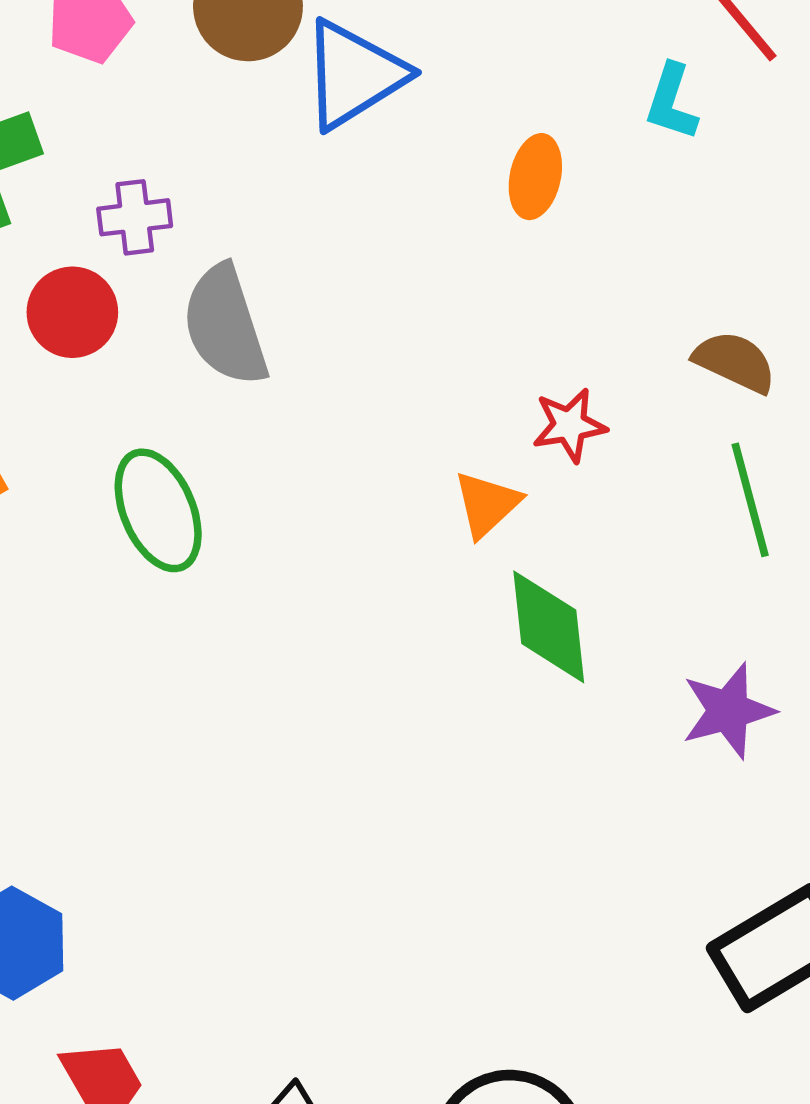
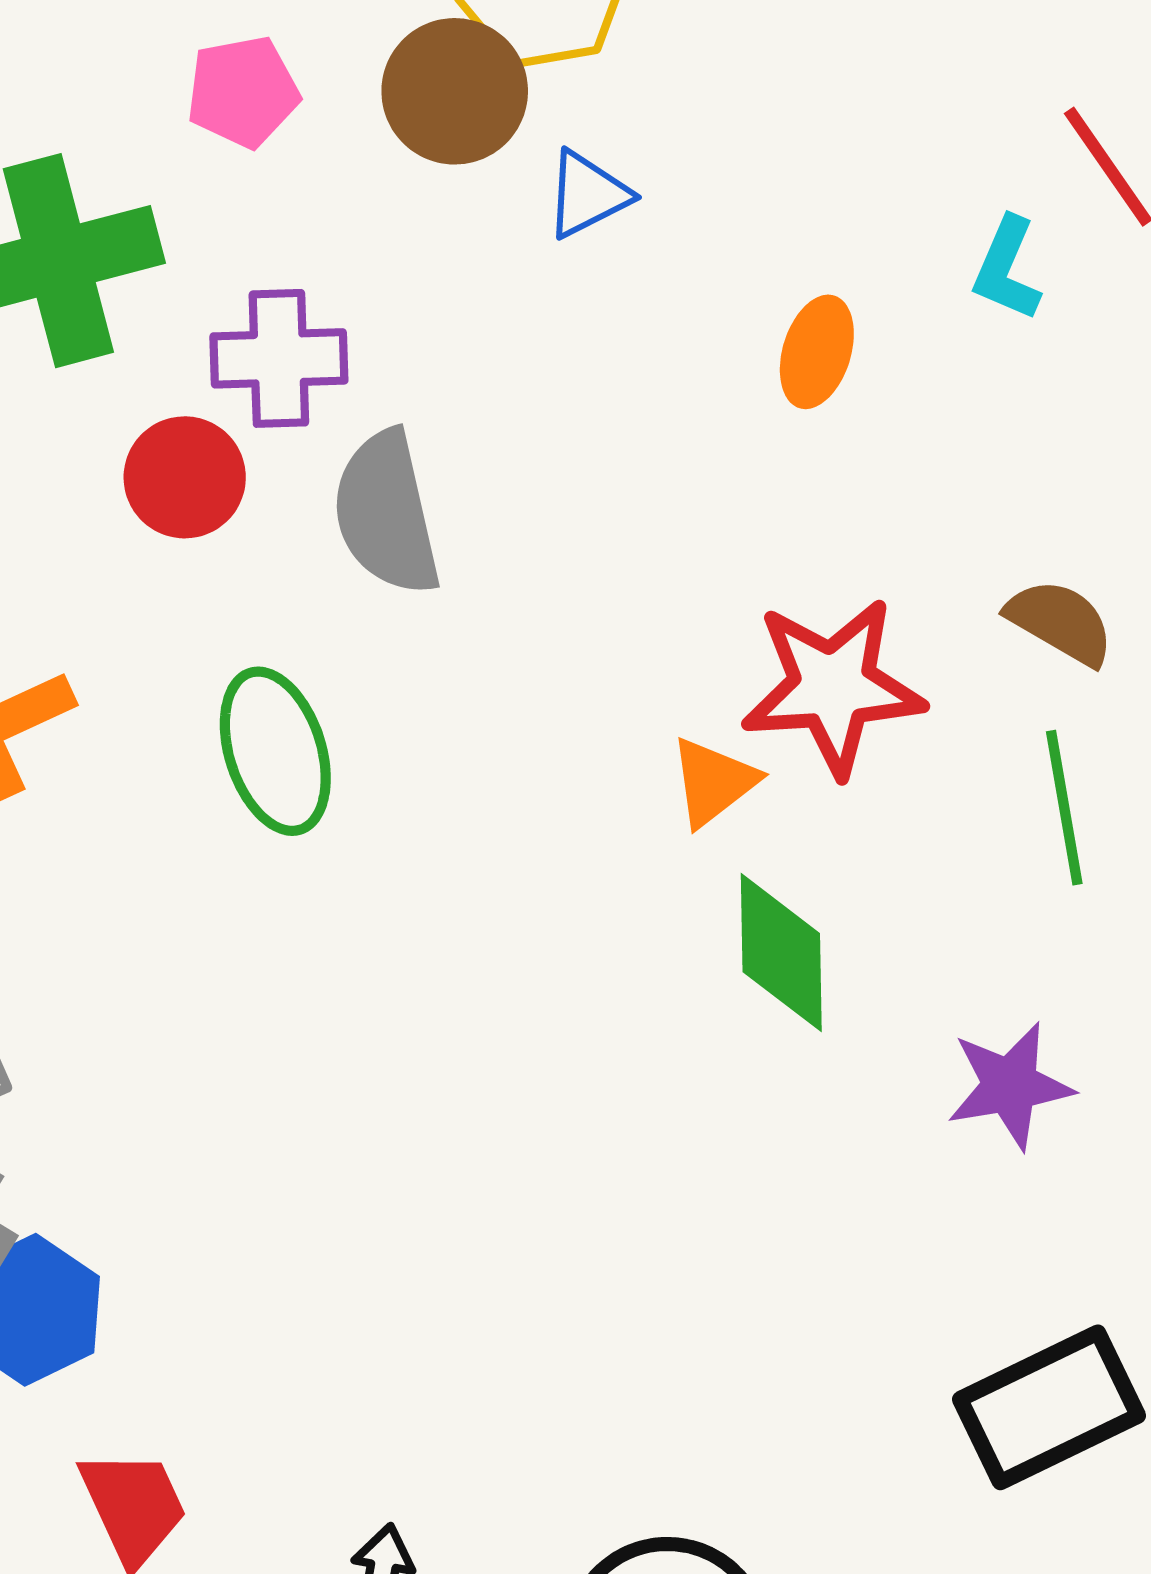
blue triangle: (354, 74) -> (587, 194), size x0.6
purple cross: (135, 217) -> (279, 358), size x1.4
red star: (569, 425) -> (833, 687), size x1.8

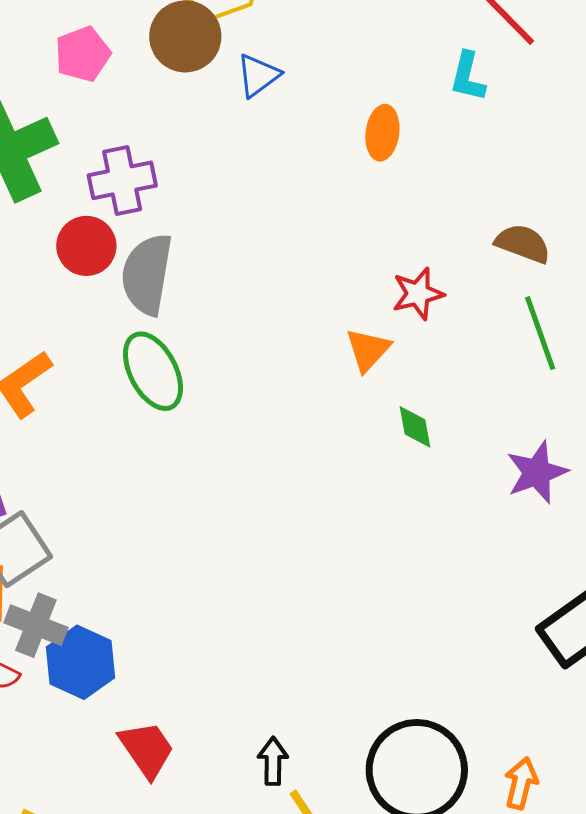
gray semicircle: (386, 513) -> (147, 274), moved, turned 32
red star: (833, 687) -> (418, 294), size x0.6
green diamond: (781, 953) -> (415, 427), size x0.6

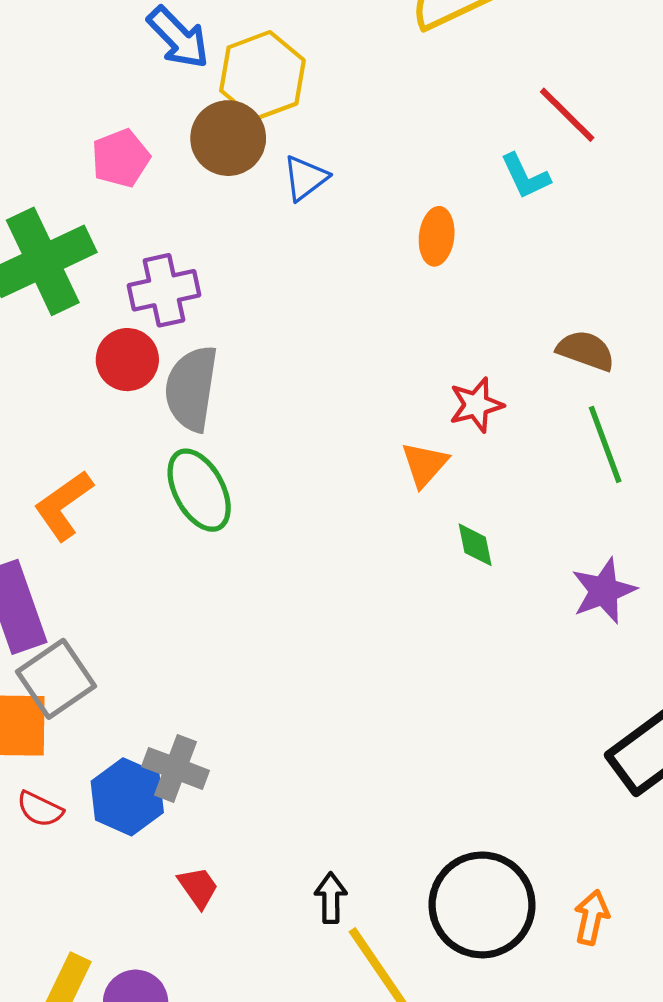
cyan L-shape: (468, 77) -> (525, 176), turned -38
gray cross: (36, 625) -> (175, 768), moved
red trapezoid: (147, 749) -> (198, 887), size x0.7

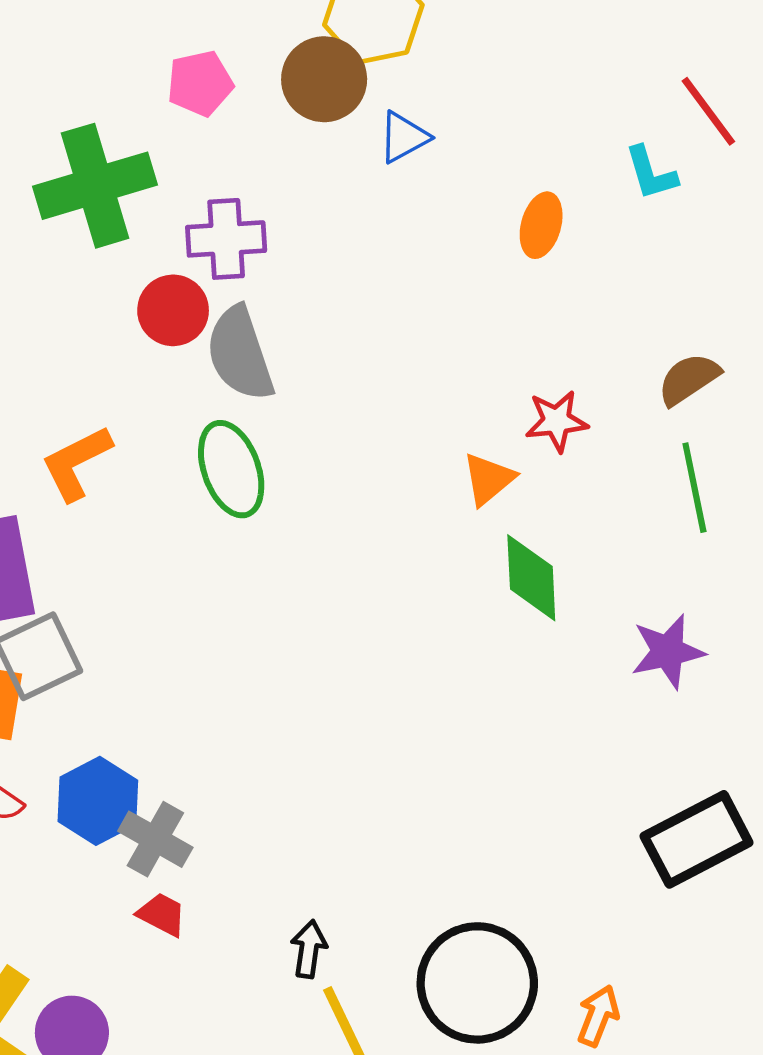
brown semicircle: (586, 351) -> (689, 379), turned -62
gray semicircle: (191, 388) -> (240, 354), turned -36
green diamond: (475, 545) -> (531, 578), size x1.6
gray cross: (175, 768) -> (155, 839), moved
red trapezoid: (198, 887) -> (162, 914), turned -36

